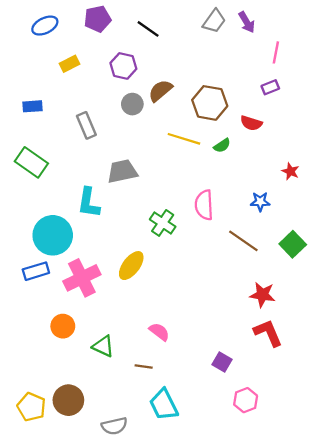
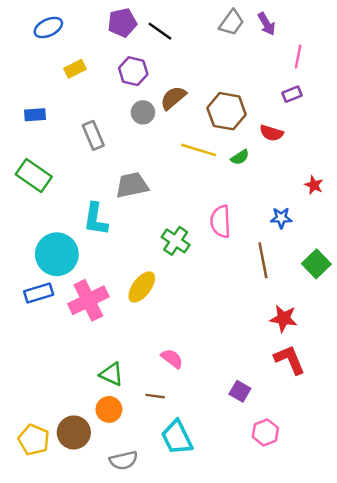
purple pentagon: (98, 19) -> (122, 23), moved
brown line: (243, 241) -> (263, 260), turned 44
orange circle: (63, 326) -> (109, 409), moved

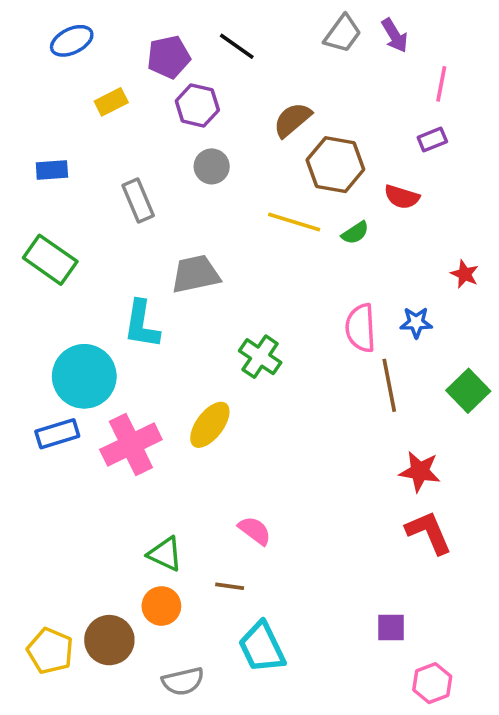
purple pentagon: (122, 23) -> (169, 57), moved
brown semicircle: (173, 98) -> (292, 120), moved
pink semicircle: (221, 221) -> (361, 328), moved
purple square: (240, 391) -> (391, 628), moved, turned -30
pink hexagon: (265, 432) -> (432, 683), moved

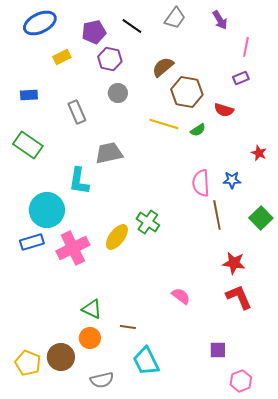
gray trapezoid: (343, 34) -> (175, 18), moved
blue ellipse: (72, 41) -> (40, 23), size x1.4
green cross: (260, 357) -> (148, 222), moved
pink semicircle: (255, 531) -> (181, 296), moved

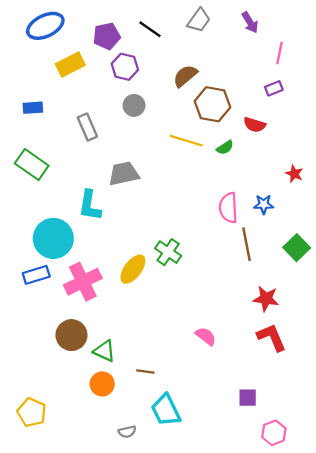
yellow rectangle: (62, 57) -> (70, 64), size x1.4
brown circle: (61, 357) -> (71, 335), moved
gray semicircle: (102, 380) -> (127, 432), moved, size x0.7

